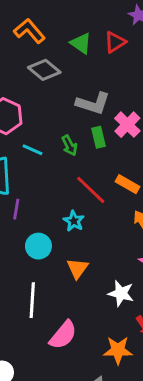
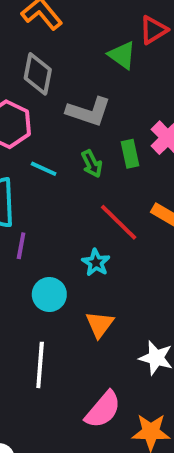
green triangle: (81, 43) -> (122, 55), moved
gray diamond: (44, 70) -> (38, 74), moved, turned 60
gray L-shape: (93, 103) -> (89, 112), moved
pink semicircle: (63, 335) -> (103, 410), moved

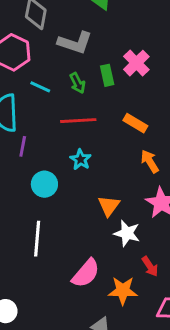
red line: (119, 222) -> (78, 121), moved, turned -48
orange triangle: (100, 324) -> (109, 206), moved

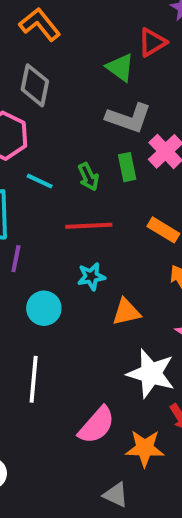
gray L-shape: (75, 43) -> (129, 118), moved
cyan star: (81, 159) -> (91, 277), turned 30
orange triangle: (109, 206) -> (126, 312), moved, turned 40
white star: (127, 233) -> (151, 374), size x1.4

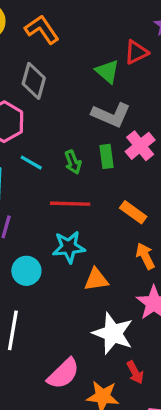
cyan star: (91, 277) -> (69, 247), size x1.4

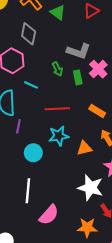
green triangle: (107, 71) -> (58, 12), moved
green arrow: (73, 162) -> (57, 69), moved
orange triangle: (96, 280) -> (84, 148), moved
pink semicircle: (63, 374) -> (49, 215), moved

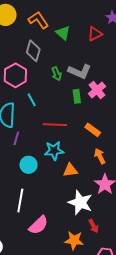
green arrow: (57, 69) -> (57, 74), moved
cyan line: (31, 85) -> (32, 100), turned 32
orange triangle: (84, 148) -> (70, 170), moved

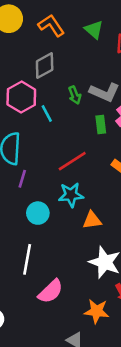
green triangle: (63, 33) -> (94, 30), moved
gray diamond: (33, 51) -> (45, 65), turned 45
cyan line: (32, 100) -> (47, 114), moved
red line: (55, 125) -> (72, 161), turned -35

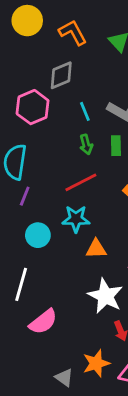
green arrow: (75, 95) -> (86, 144), moved
cyan line: (47, 114) -> (85, 111), moved
orange star: (97, 311) -> (96, 363), moved, turned -30

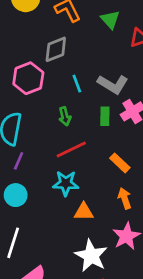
green arrow: (86, 144) -> (65, 116), moved
cyan circle: (38, 235) -> (16, 195), moved

